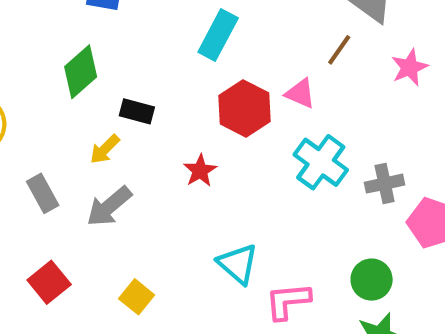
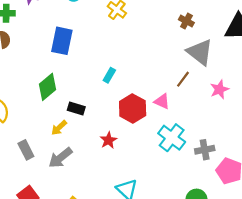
cyan rectangle: (218, 35) -> (109, 75), moved, size x0.6

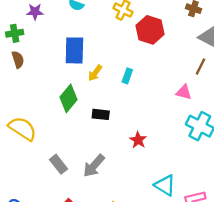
red hexagon: (133, 108) -> (150, 30), moved
yellow arrow: (59, 128) -> (95, 73), moved

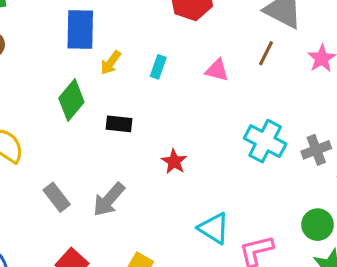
pink triangle: (184, 92) -> (217, 70), moved

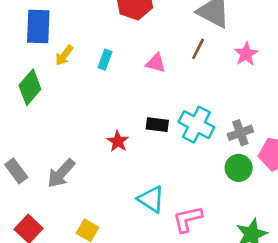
black rectangle: (119, 124) -> (157, 125), moved
green circle: (318, 225) -> (239, 168), moved

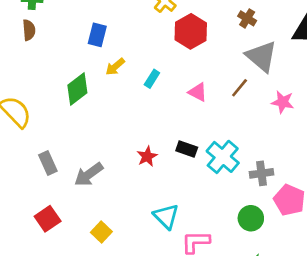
blue rectangle: (38, 26) -> (97, 35), size x0.7
pink star: (246, 54) -> (283, 102), turned 30
green circle: (239, 168) -> (251, 218), moved

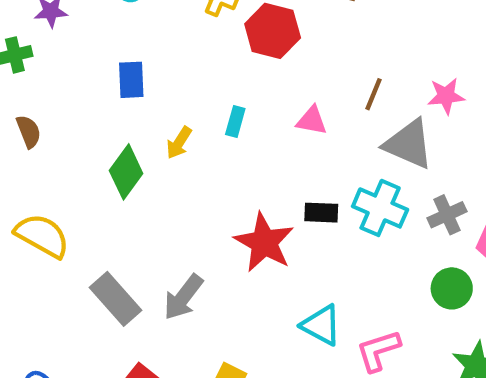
brown semicircle: (29, 30) -> (29, 131), moved
gray triangle: (261, 56) -> (409, 144), moved
yellow arrow: (115, 67) -> (179, 143), moved
red star: (147, 156) -> (264, 242), size x1.8
gray rectangle: (48, 163) -> (116, 299), size x1.4

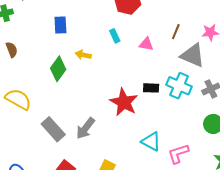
cyan rectangle: (235, 121) -> (115, 36), moved, turned -40
yellow arrow: (179, 143) -> (83, 55), turned 70

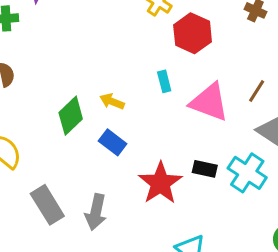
blue rectangle: (60, 25) -> (113, 142), moved, turned -60
pink triangle: (146, 44) -> (209, 102), size x1.8
gray arrow: (85, 128) -> (96, 212), turned -35

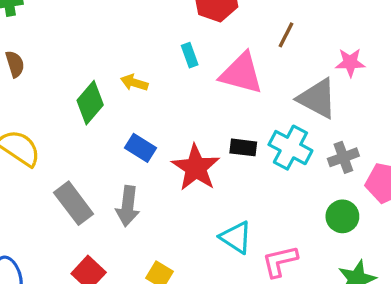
brown line: (257, 91) -> (286, 35), moved
blue rectangle: (113, 142) -> (140, 148), moved

